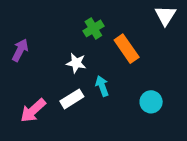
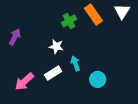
orange rectangle: (127, 49) -> (93, 15), moved
cyan circle: (151, 102) -> (98, 79), moved

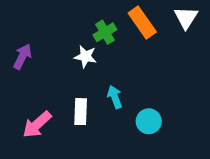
white star: (56, 46) -> (86, 57), moved
white rectangle: (53, 73) -> (81, 112), turned -56

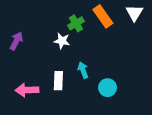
pink arrow: (37, 125) -> (27, 90), turned 40

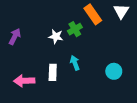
green cross: (76, 23) -> (75, 29), moved
cyan circle: (108, 88) -> (114, 71), moved

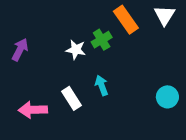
cyan circle: (114, 71) -> (167, 97), moved
white rectangle: (53, 72) -> (71, 98), turned -35

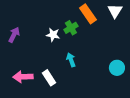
white rectangle: (71, 98) -> (49, 78), moved

